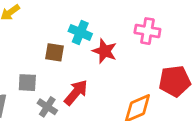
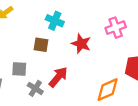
pink cross: (147, 31) -> (116, 28), turned -30
cyan cross: (80, 32) -> (55, 21), moved

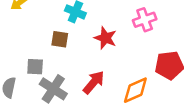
red arrow: (58, 77) -> (94, 82), moved
gray cross: (35, 88) -> (53, 89), size x1.5

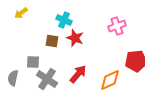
red star: (105, 38) -> (75, 38), moved

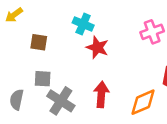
yellow arrow: (21, 13) -> (14, 15), moved
brown square: (52, 41) -> (39, 42), moved
red arrow: (78, 74) -> (101, 94), turned -36

